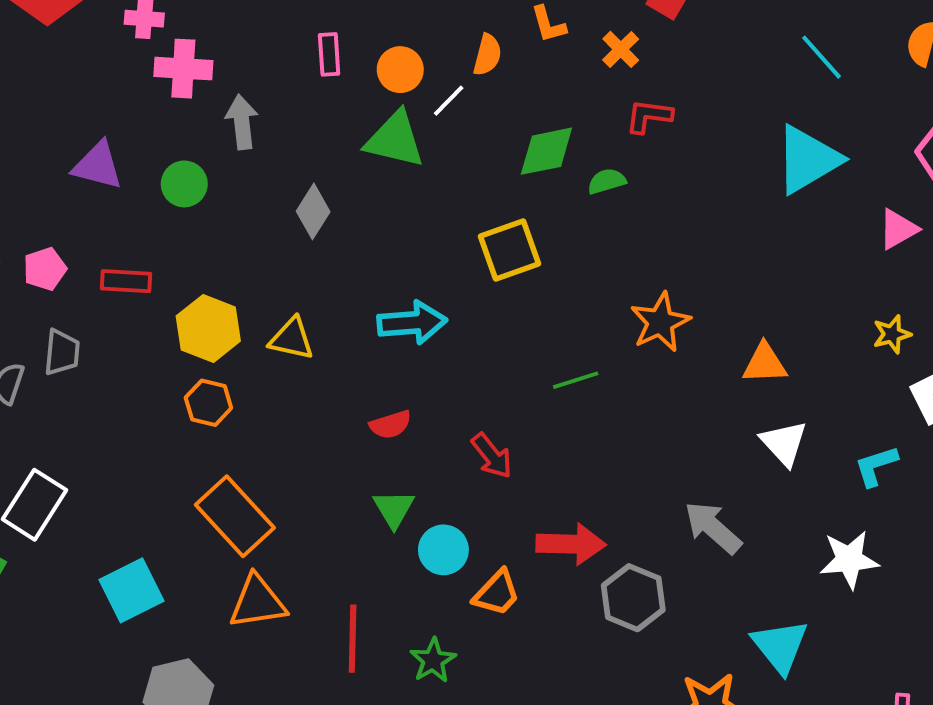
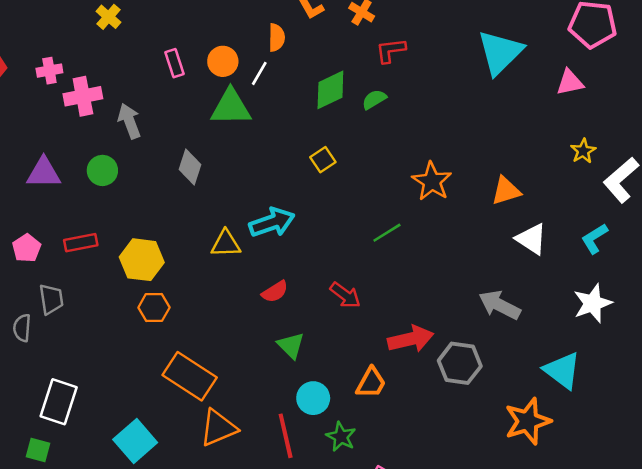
pink triangle: (898, 229) -> (570, 82), turned 32
yellow square: (509, 250) -> (323, 160), size x0.6
yellow triangle: (292, 339) -> (226, 244), moved
cyan circle: (443, 550) -> (313, 398), moved

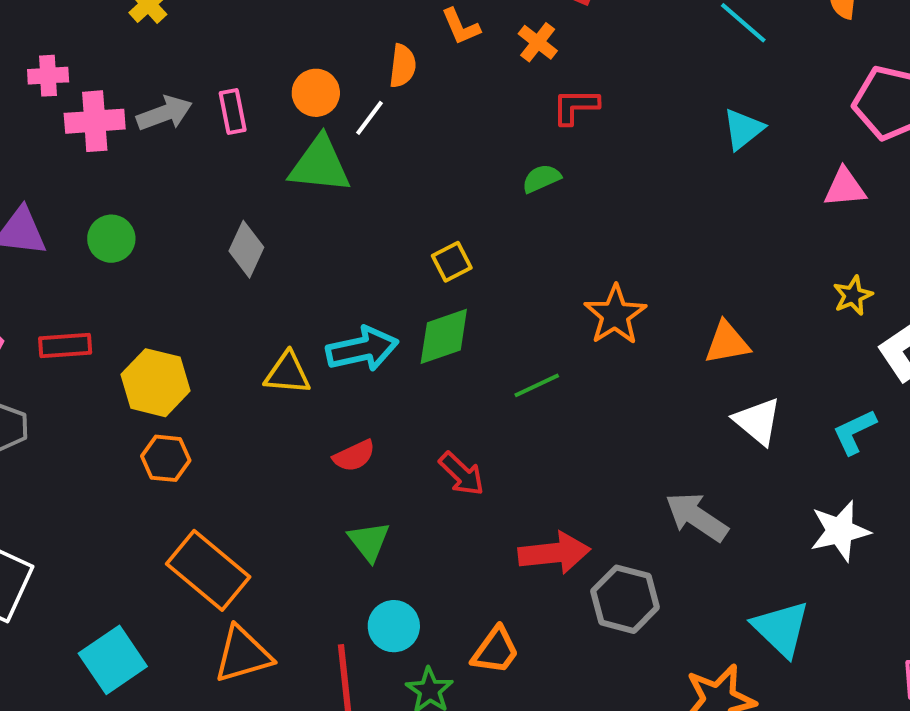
cyan triangle: (500, 52) -> (743, 129), size x0.6
pink rectangle: (174, 63) -> (233, 111), moved
green diamond: (330, 90) -> (444, 336), moved
gray arrow: (129, 121) -> (165, 113), moved, turned 84
orange trapezoid: (371, 383) -> (495, 651), moved

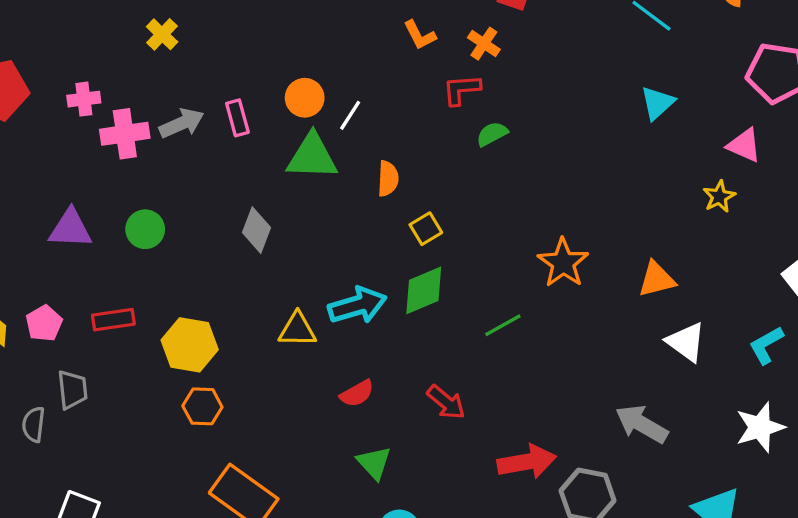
orange semicircle: (403, 66) -> (388, 179), moved
red L-shape: (575, 106) -> (461, 90), moved
green semicircle: (541, 178) -> (492, 134), moved
pink triangle: (845, 188) -> (744, 145), turned 33
yellow star: (853, 295) -> (719, 197), moved

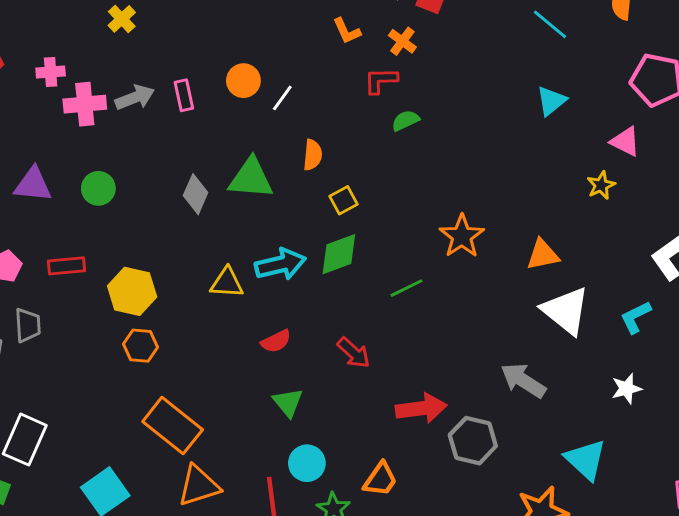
green triangle: (312, 157) -> (251, 178), moved
white triangle: (686, 342) -> (566, 311), size x1.4
white star: (760, 427) -> (626, 389), size x0.7

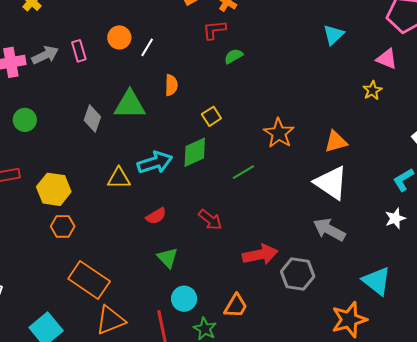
yellow square: (343, 200) -> (211, 116), moved
white triangle: (566, 311) -> (331, 183), moved
white star: (626, 389) -> (395, 218), moved

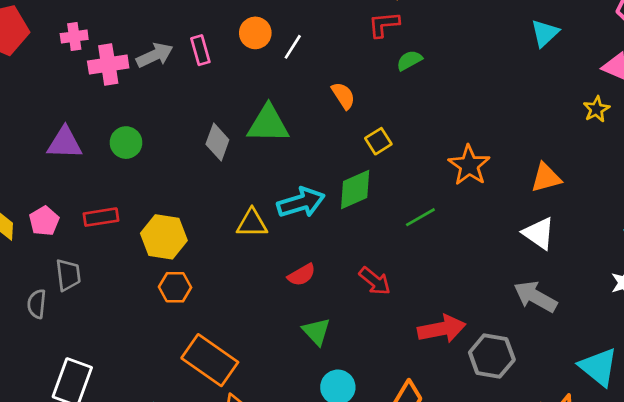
orange semicircle: (171, 85) -> (343, 96), moved, turned -35
white triangle: (331, 183) -> (539, 233), size x0.7

